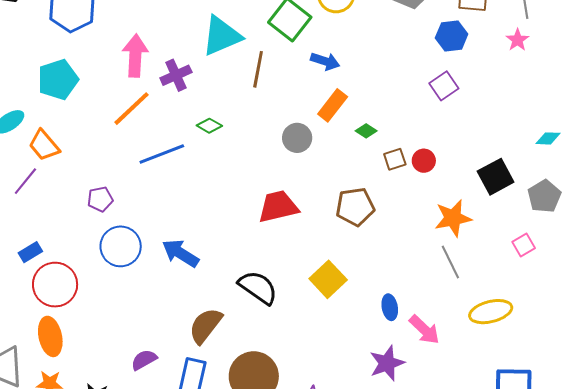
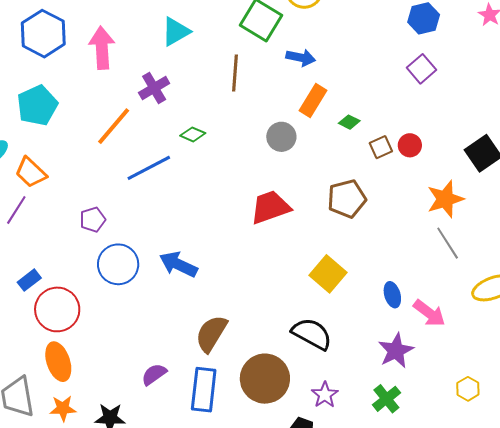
cyan triangle: (222, 36) -> (176, 32), moved, size x0.7
pink arrow: (135, 56) -> (102, 48), moved
black semicircle: (258, 287) -> (312, 334), moved

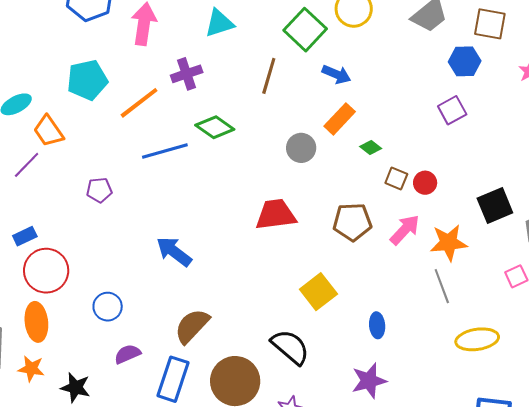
cyan pentagon: (37, 105) -> (87, 80), moved
green diamond: (193, 134) -> (215, 127), size x1.5
brown square: (381, 147) -> (396, 179), turned 35
blue circle: (118, 264) -> (108, 307), moved, size x0.7
pink arrow: (429, 313) -> (405, 230), moved, turned -96

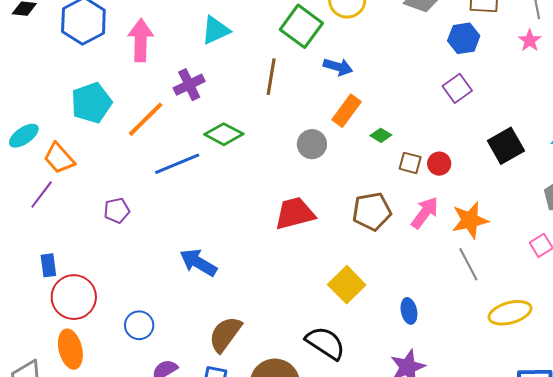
black square: (495, 206) -> (506, 146), moved
blue rectangle: (25, 236) -> (48, 265), turned -65

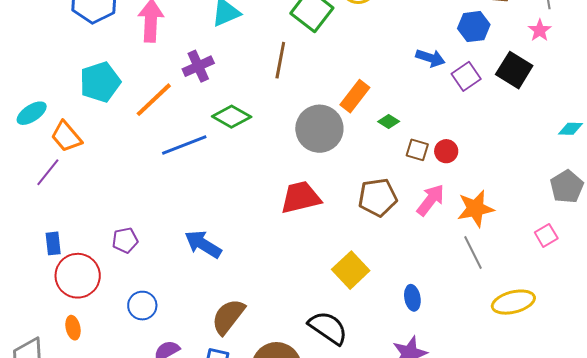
blue arrow: (338, 67) -> (430, 58), moved
gray circle: (312, 144) -> (319, 129), size x1.6
black square: (506, 146) -> (514, 70), moved, turned -30
purple pentagon: (117, 211) -> (125, 240), moved
orange ellipse: (70, 349) -> (73, 328), size x0.6

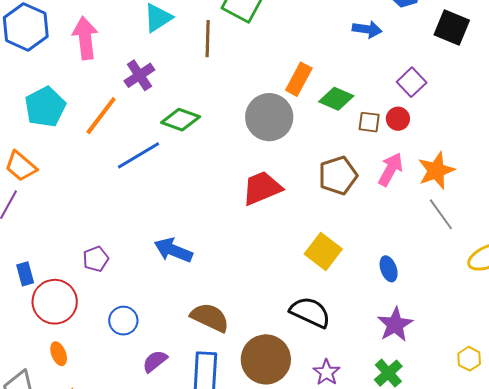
brown line: (280, 60) -> (208, 39), moved
purple square: (466, 76) -> (412, 82), moved
green diamond: (389, 122) -> (336, 99), size x1.6
brown semicircle: (228, 317) -> (210, 317), turned 87

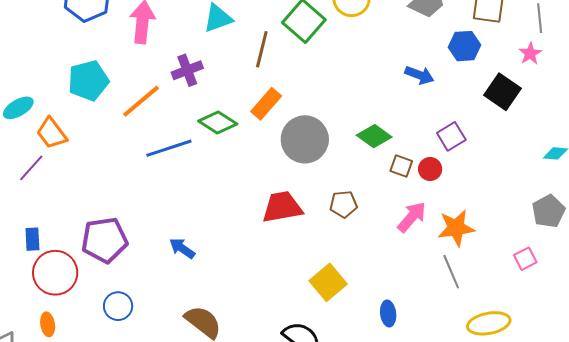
orange rectangle: (299, 79) -> (266, 104), moved
brown pentagon: (338, 175) -> (343, 204), moved, size x0.7
blue arrow: (173, 250) -> (182, 248), size x0.7
purple pentagon: (96, 259) -> (104, 240), size x1.8

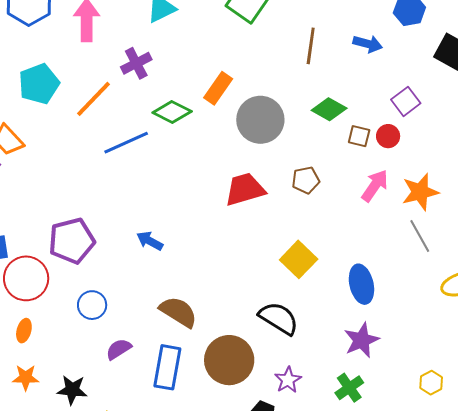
brown line: (262, 49) -> (311, 46), moved
blue ellipse: (388, 313) -> (361, 284), size x1.5
orange ellipse: (48, 324) -> (24, 331), turned 30

